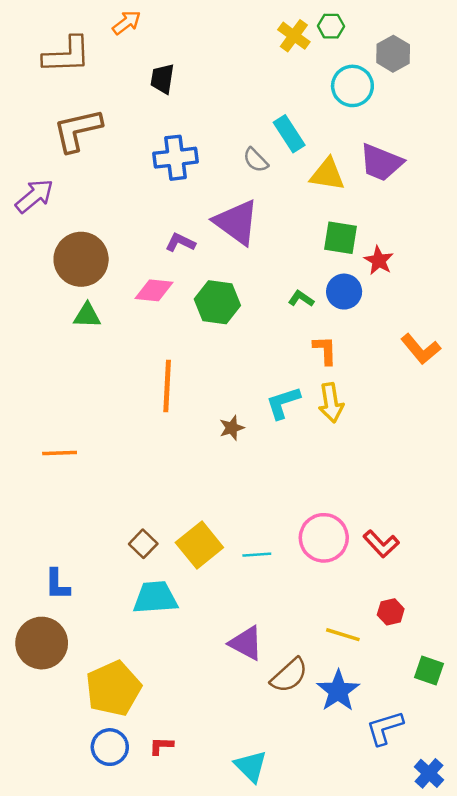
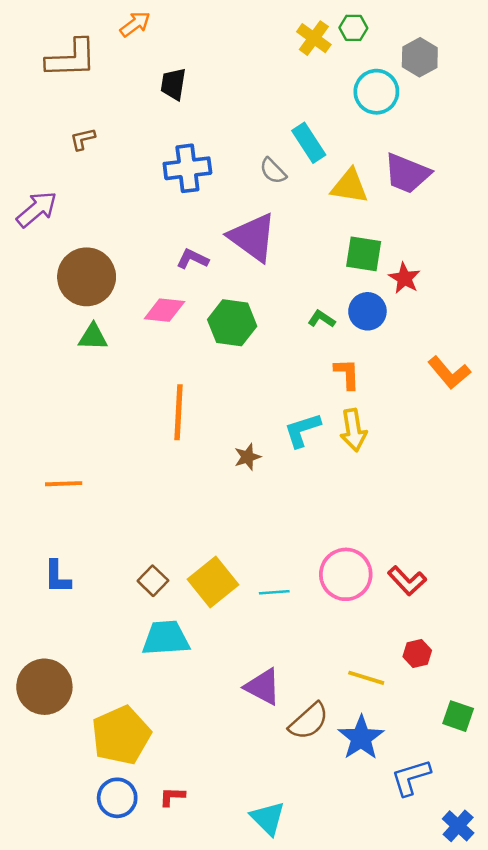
brown L-shape: (77, 130) -> (83, 139), size x0.5
blue L-shape: (57, 584) -> (57, 577), moved

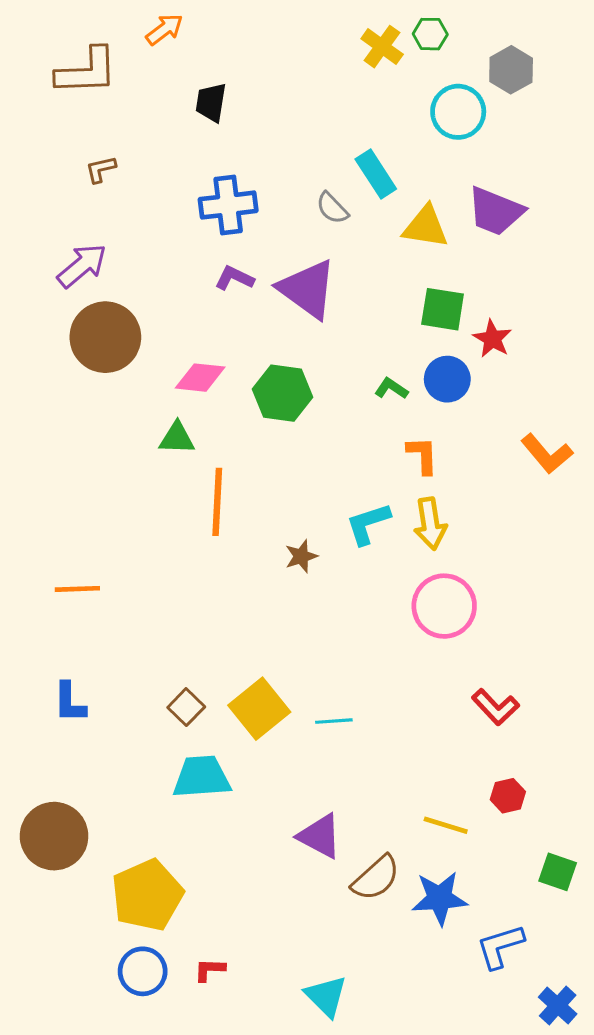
purple arrow: (37, 209) -> (82, 266), moved
purple L-shape: (193, 259) -> (234, 278), moved
green triangle: (93, 337) -> (177, 438), moved
pink circle: (346, 574) -> (444, 606), moved
blue star: (361, 738) -> (440, 898), turned 30

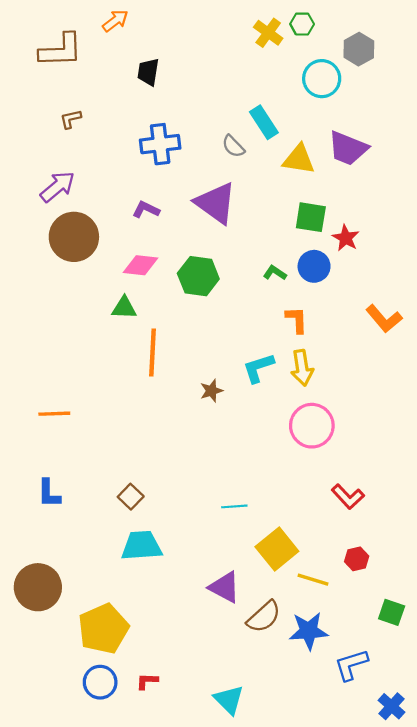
purple L-shape: (234, 278) -> (146, 210), moved
yellow square: (259, 709) -> (277, 549), moved

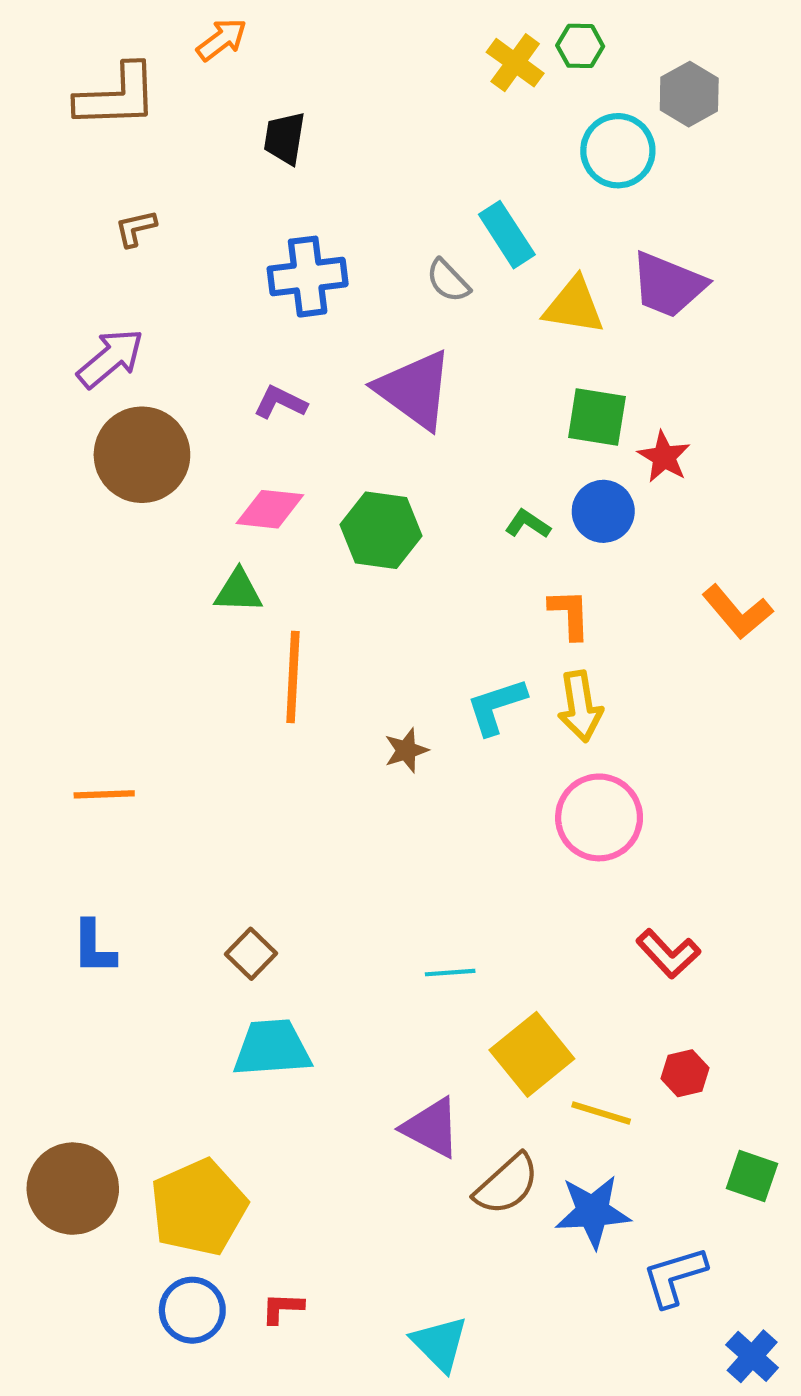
brown circle: (38, 587) -> (73, 1189), moved

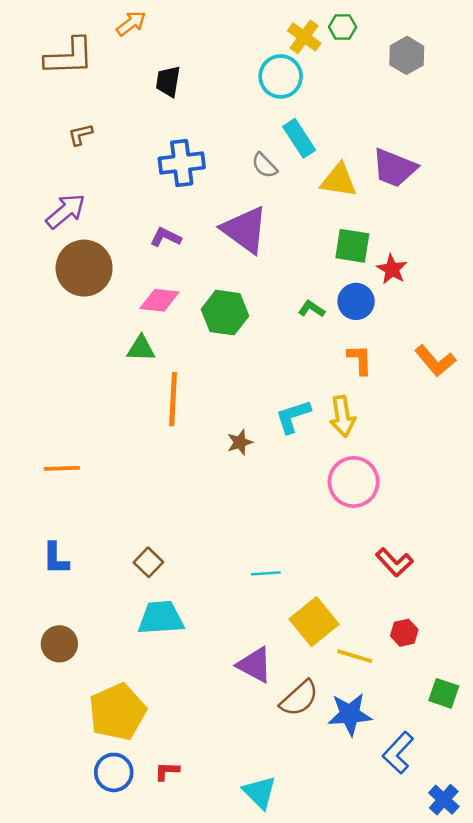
cyan circle: (618, 151) -> (281, 76), moved
orange L-shape: (570, 614) -> (360, 360), moved
brown circle: (73, 1189) -> (59, 644), moved, size x0.7
blue L-shape: (675, 1277) -> (398, 753), turned -30

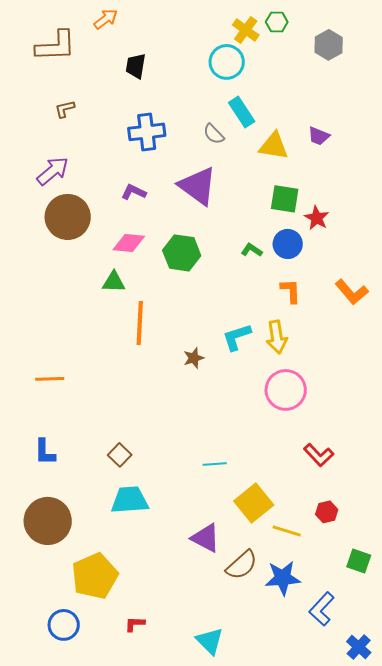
purple trapezoid: (394, 168) -> (319, 136), size x0.6
brown circle: (59, 644) -> (48, 521), size x1.6
blue circle: (114, 772) -> (64, 625), moved

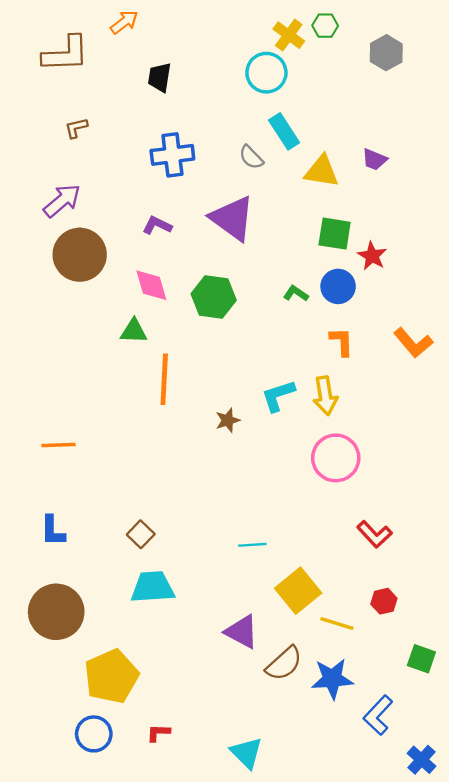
pink diamond: (129, 243) -> (151, 285), turned 68
blue circle: (64, 625) -> (94, 734), moved

